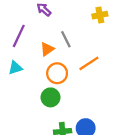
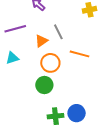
purple line: (19, 36) -> (15, 29), turned 50
orange line: (89, 63) -> (80, 54), turned 48

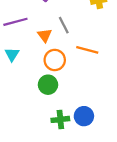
orange triangle: (41, 41) -> (45, 35), turned -32
cyan triangle: (12, 58) -> (12, 54), turned -40

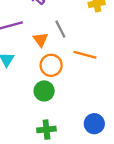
blue circle: (84, 116) -> (94, 124), moved
green cross: (60, 119) -> (46, 130), moved

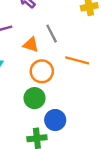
orange triangle: (41, 40) -> (31, 45), turned -35
blue circle: (94, 124) -> (55, 120), moved

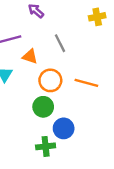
orange triangle: (31, 45) -> (30, 56), moved
orange line: (77, 60) -> (86, 83), moved

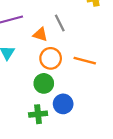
orange triangle: (30, 56) -> (40, 34), moved
green cross: (46, 146) -> (38, 114), moved

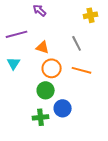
gray line: (60, 23) -> (77, 43), moved

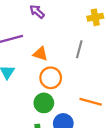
gray line: (77, 43) -> (79, 49), turned 42
orange line: (82, 70) -> (91, 102), moved

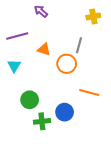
orange circle: (51, 78) -> (67, 64), moved
green circle: (44, 103) -> (30, 100), moved

